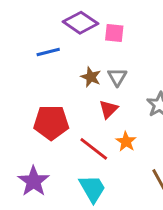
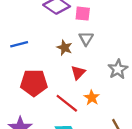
blue line: (48, 52) -> (19, 44), moved
gray triangle: (117, 77) -> (86, 39), moved

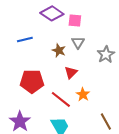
blue line: (19, 44) -> (25, 39), moved
gray star: (118, 69) -> (106, 54), moved

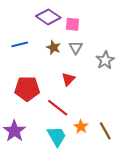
brown star: (59, 50) -> (54, 48), moved
orange star: (83, 94) -> (81, 127), moved

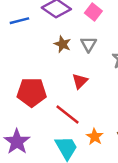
pink square: (73, 24) -> (93, 12), moved, turned 32
blue line: (20, 44) -> (19, 21), moved

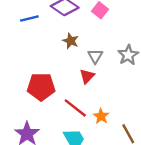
gray triangle: (88, 44) -> (95, 56), moved
orange star: (95, 137) -> (101, 116), moved

